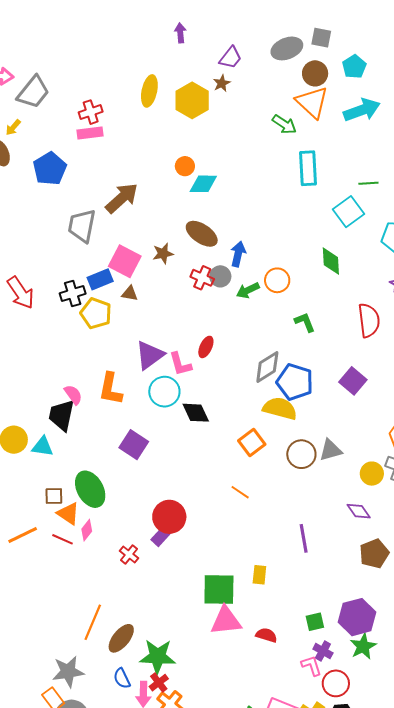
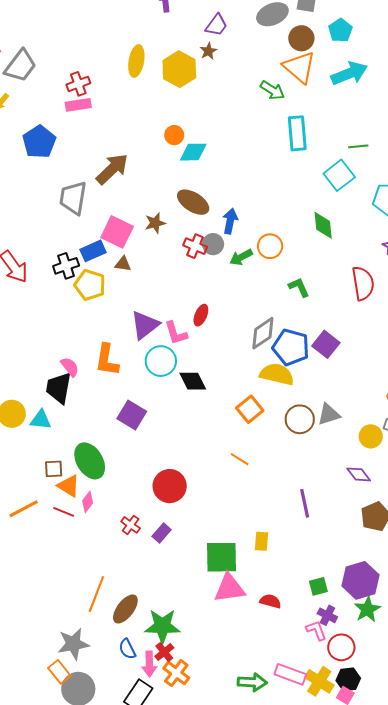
purple square: (353, 381) -> (326, 344), moved
purple rectangle: (161, 537) -> (162, 533), moved

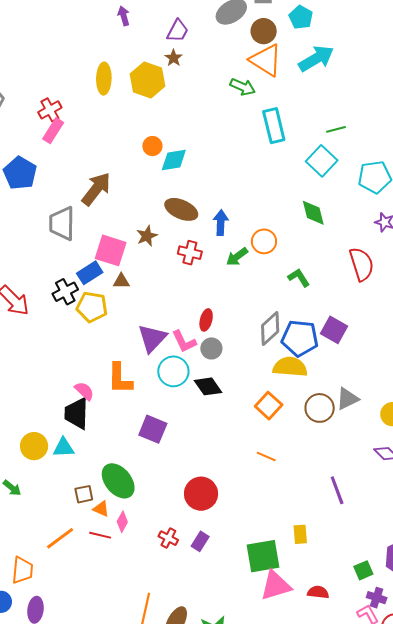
pink rectangle: (78, 105) -> (53, 131), turned -40
gray circle: (213, 244) -> (211, 348), moved
orange triangle: (69, 486) -> (101, 509), size x0.7

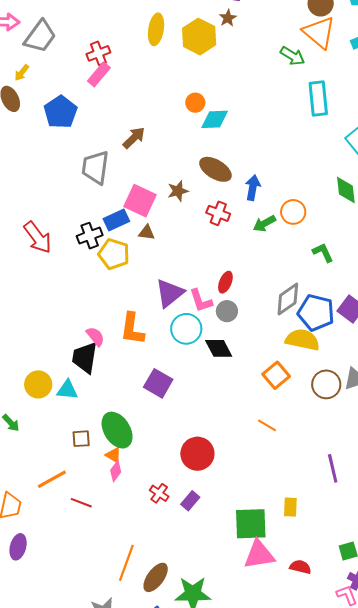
brown arrow: (96, 189) -> (134, 138), size x0.7
orange triangle: (101, 509) -> (113, 455), moved
red line: (100, 535) -> (81, 503), moved

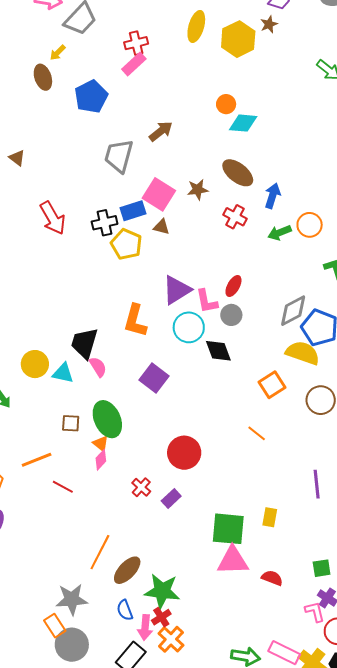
pink semicircle: (95, 336) -> (98, 367), moved

